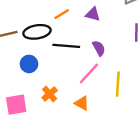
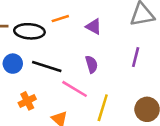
black line: (66, 46) -> (47, 66), moved
pink line: (89, 73) -> (75, 89), turned 65

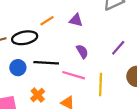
purple line: (136, 57) -> (118, 48), moved, turned 42

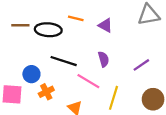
orange line: (47, 21) -> (76, 18), turned 32
blue circle: (18, 68) -> (31, 74), moved

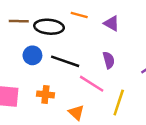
blue circle: (31, 74) -> (32, 55), moved
orange cross: (46, 92) -> (45, 94), turned 32

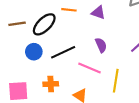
black ellipse: (49, 27) -> (44, 24), turned -40
black line: (65, 61) -> (63, 52), turned -35

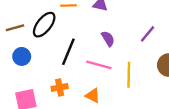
blue circle: (34, 52) -> (22, 56), moved
black line: (63, 52) -> (68, 52), turned -35

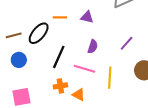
purple semicircle: (108, 39) -> (93, 47), turned 48
orange cross: (60, 87) -> (60, 86), moved

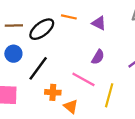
black line: (59, 57) -> (38, 68), moved

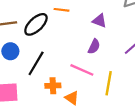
purple triangle: (99, 23) -> (100, 21), moved

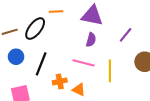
purple triangle: (100, 21) -> (92, 16), size x1.6

